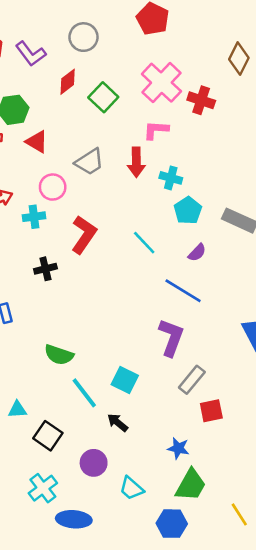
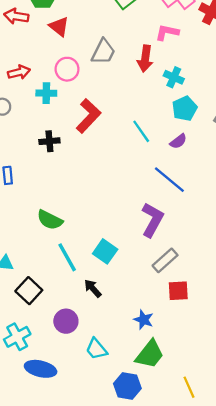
gray trapezoid: (89, 162) -> (103, 52), turned -40
purple semicircle: (197, 253) -> (178, 141), moved

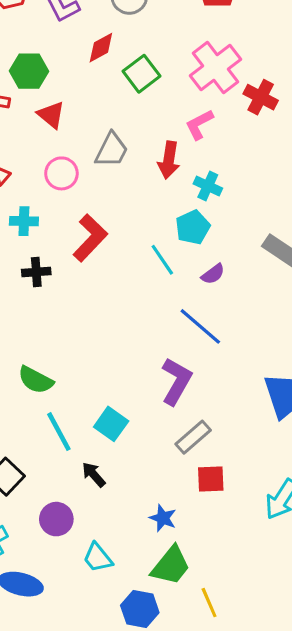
pink L-shape: (167, 32) -> (199, 124), turned -40
cyan cross: (46, 93) -> (24, 221), moved
cyan pentagon: (185, 109) -> (193, 227), moved
yellow line: (189, 387) -> (209, 603), moved

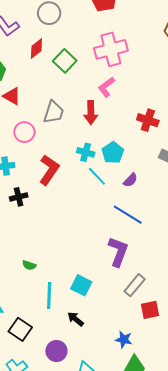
pink cross: (215, 68) -> (111, 49), turned 32
red cross: (261, 97) -> (148, 120), moved
cyan cross: (208, 186) -> (86, 152), moved
green semicircle: (36, 380) -> (29, 265), size x0.6
cyan line: (59, 432) -> (49, 295), turned 40

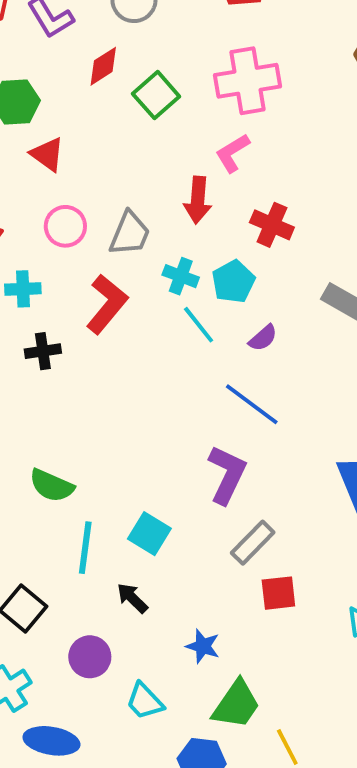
gray trapezoid: (54, 112) -> (130, 234), moved
red cross: (148, 120) -> (272, 225), moved
green semicircle: (29, 265) -> (52, 486), size x1.6
blue star: (124, 340) -> (203, 646), moved

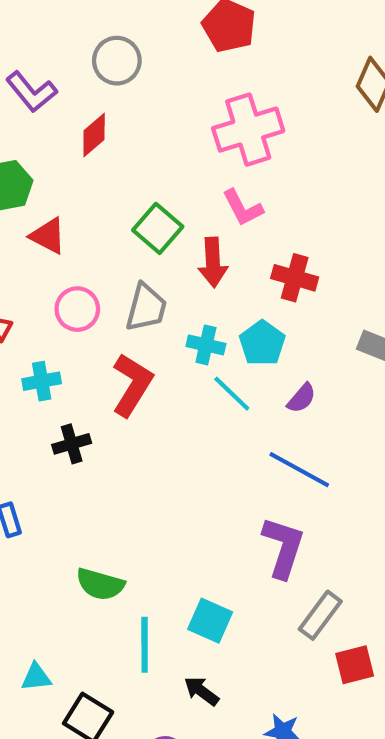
green square: (156, 95) -> (158, 228), moved
pink L-shape: (232, 153) -> (243, 208), turned -78

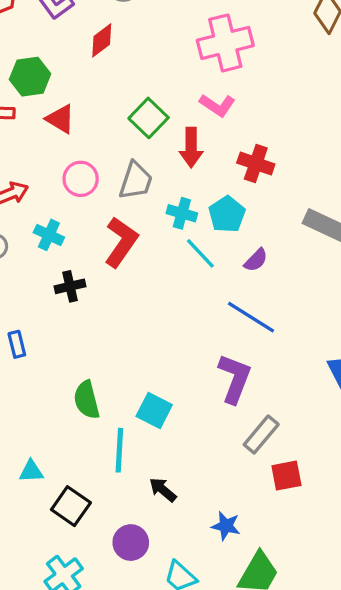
pink L-shape: (243, 208) -> (217, 105), turned -32
cyan cross: (42, 381) -> (49, 235), turned 32
green semicircle: (100, 584) -> (87, 400), turned 57
cyan square: (210, 621) -> (154, 411), moved

